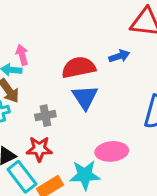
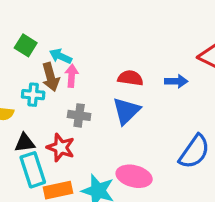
pink arrow: (22, 55) -> (72, 76), moved
red semicircle: (79, 67) -> (130, 78), size x0.7

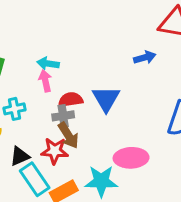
cyan arrow: (61, 56) -> (48, 64), moved
brown arrow: (51, 77) -> (68, 135), moved
red semicircle: (130, 78) -> (71, 100), moved

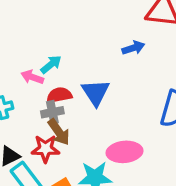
cyan arrow: (48, 64) -> (51, 64), moved, turned 135
pink arrow: (45, 81) -> (32, 77), turned -55

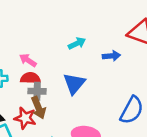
cyan arrow: (51, 64) -> (77, 43), moved
red semicircle: (59, 95) -> (30, 78), moved

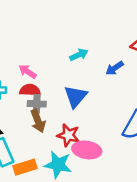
blue arrow: (111, 56) -> (115, 68), turned 150
red star: (25, 118) -> (68, 135), moved

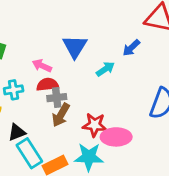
cyan arrow: (79, 55) -> (105, 69), moved
blue triangle: (75, 96) -> (75, 47), moved
brown arrow: (38, 121) -> (61, 115), turned 60

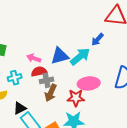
blue triangle: (75, 47) -> (60, 56), moved, turned 48
cyan arrow: (105, 69) -> (80, 57), size x1.5
pink ellipse: (116, 137) -> (89, 83), moved

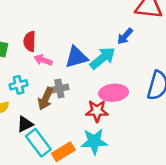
red semicircle: (39, 71) -> (30, 41), moved, turned -77
brown arrow: (51, 93) -> (45, 99), moved

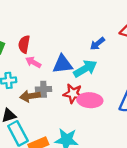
blue arrow: (125, 36) -> (97, 44), moved
brown arrow: (45, 99) -> (30, 96), turned 48
red star: (97, 111) -> (73, 94), moved

